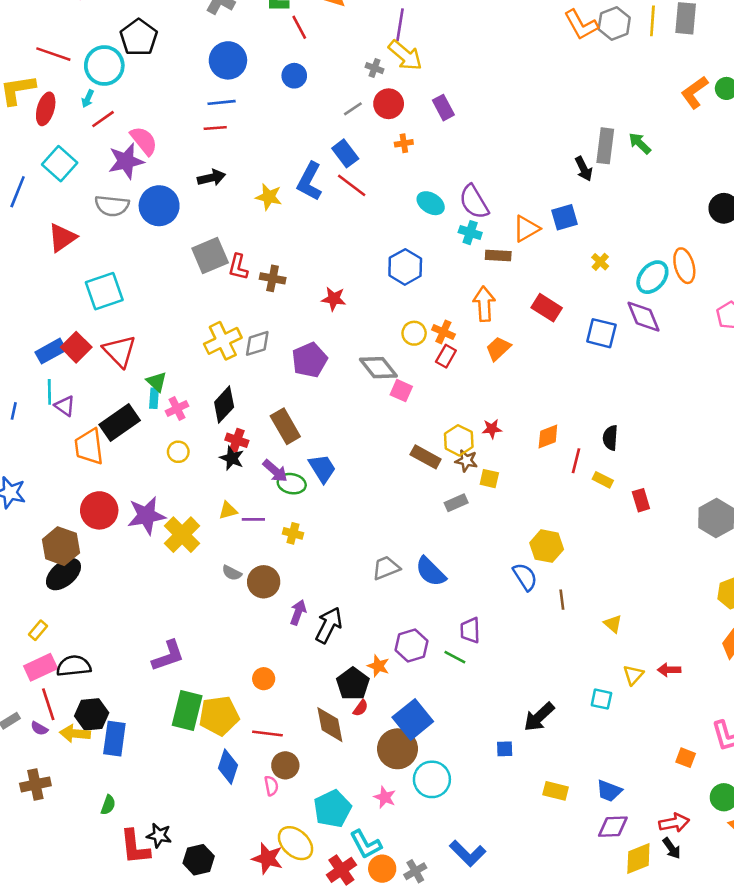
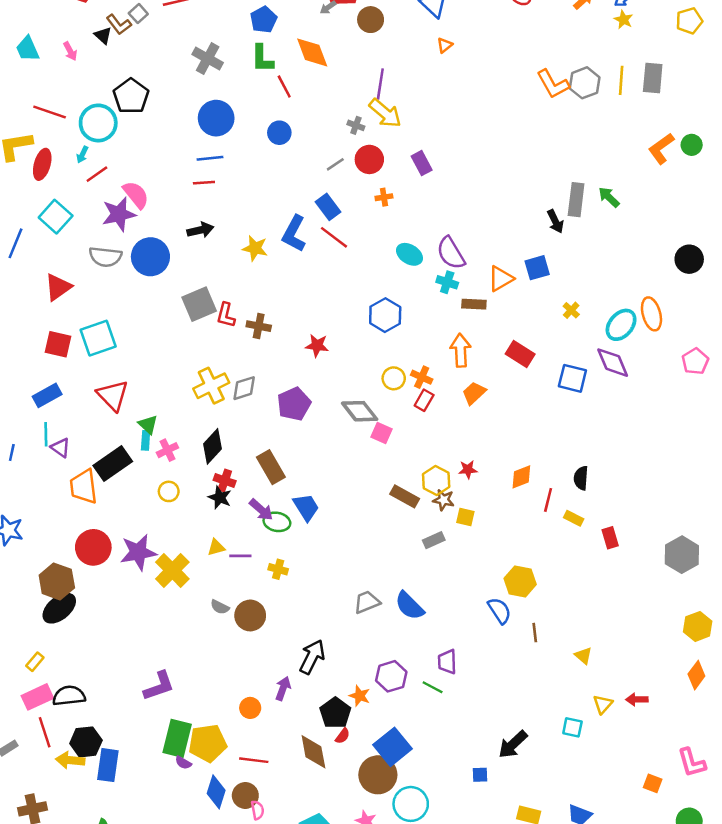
red square: (76, 347) -> (58, 344), moved, turned -32
purple arrow: (298, 612) -> (283, 688), moved
purple semicircle: (39, 728) -> (183, 763), moved
brown circle: (285, 765) -> (245, 795), moved

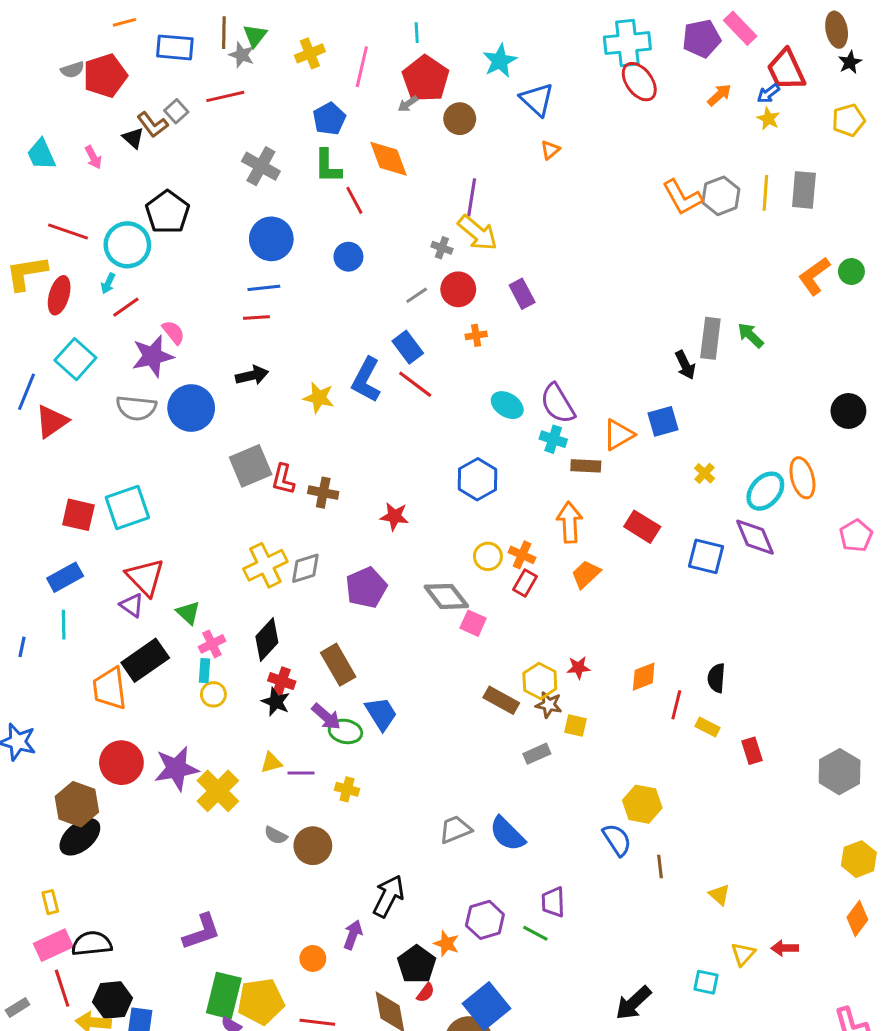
pink semicircle: (136, 195) -> (173, 332), size x0.7
red triangle: (58, 287) -> (52, 421), moved
cyan rectangle: (146, 440) -> (205, 671), moved
purple triangle: (60, 448) -> (132, 605), moved
yellow rectangle: (35, 662) -> (50, 902), turned -54

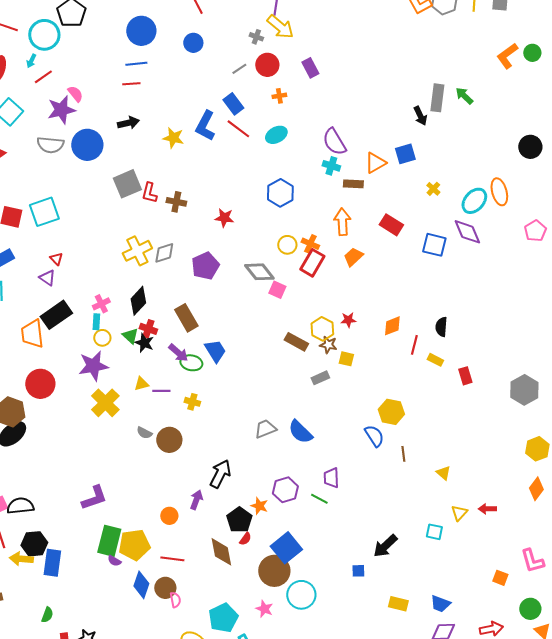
cyan ellipse: (507, 405) -> (276, 135), moved, turned -60
red triangle: (145, 577) -> (56, 259), size x0.5
red rectangle: (525, 583) -> (312, 263), size x1.5
green triangle: (188, 613) -> (130, 336), moved
purple star: (176, 769) -> (93, 366), moved

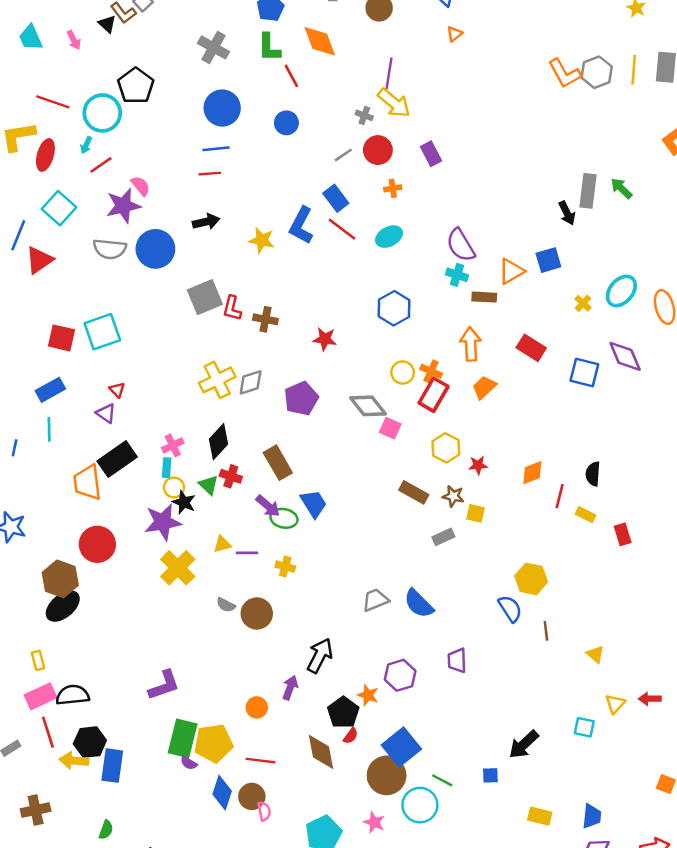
cyan ellipse: (474, 201) -> (621, 291), moved
yellow hexagon: (322, 329) -> (446, 448), moved
black star: (144, 343) -> (184, 502), moved
green line: (319, 499) -> (442, 780), moved
blue trapezoid: (440, 604) -> (592, 816), turned -105

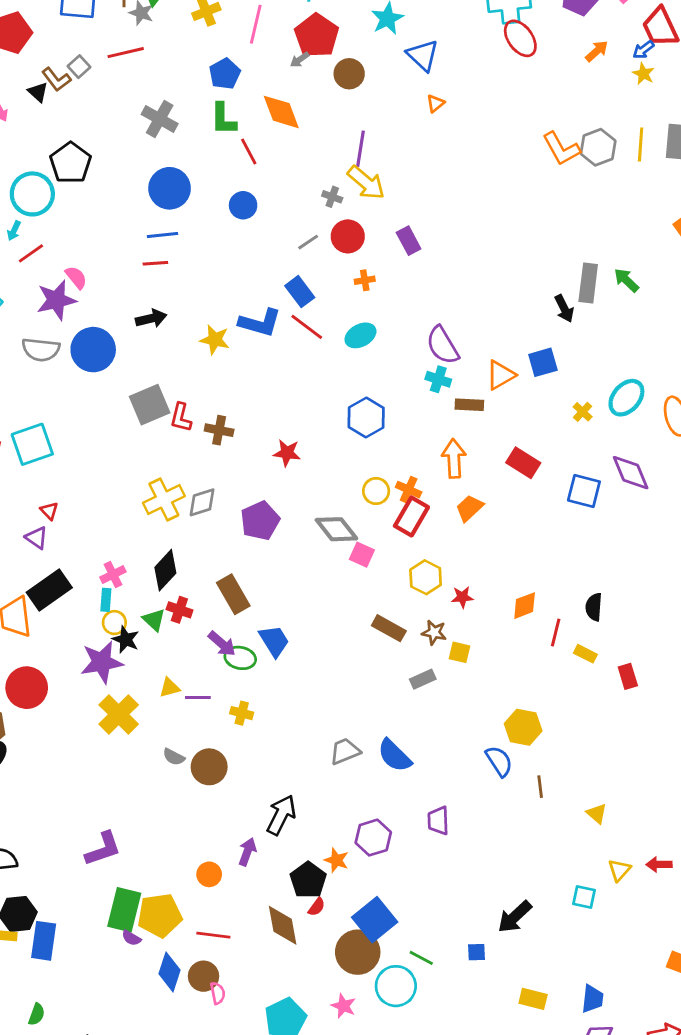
blue L-shape: (301, 225) -> (260, 323), turned -102

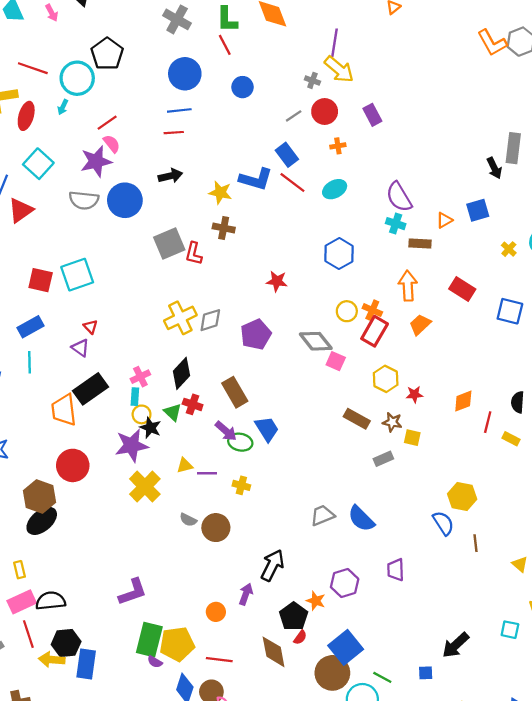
red line: (249, 152) -> (225, 45), moved
red line: (31, 253) -> (107, 123), moved
orange triangle: (501, 375) -> (444, 220), size x0.7
brown cross: (219, 430) -> (224, 228), moved

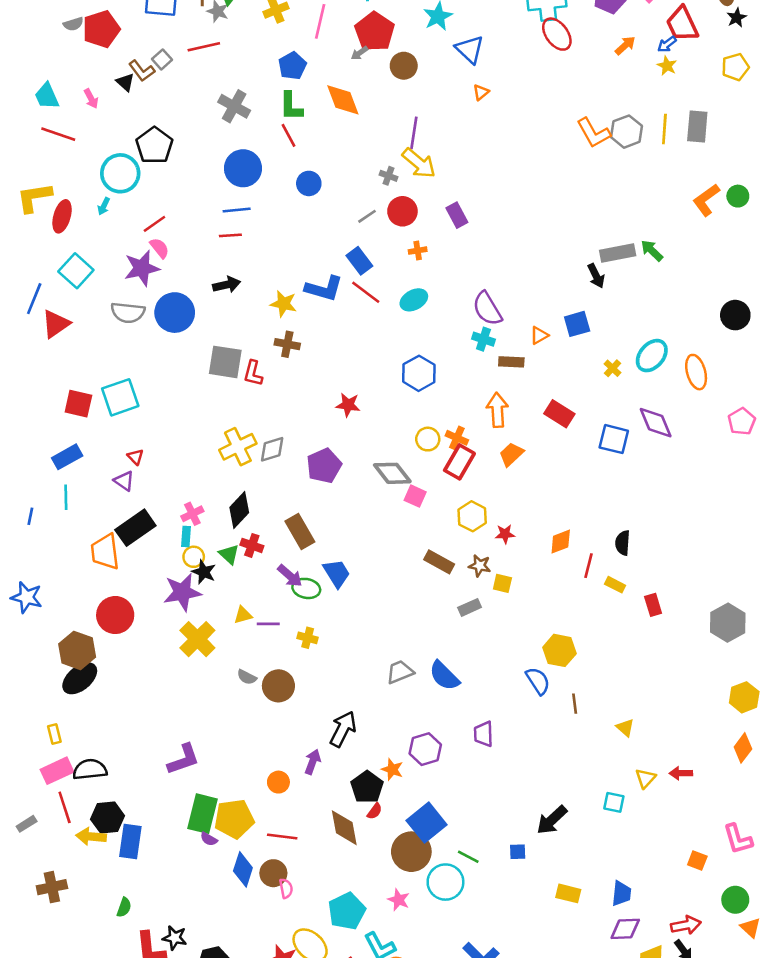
red line: (33, 68) -> (58, 134), moved
gray rectangle: (513, 148) -> (618, 253), turned 72
gray square: (169, 244) -> (225, 362), turned 32

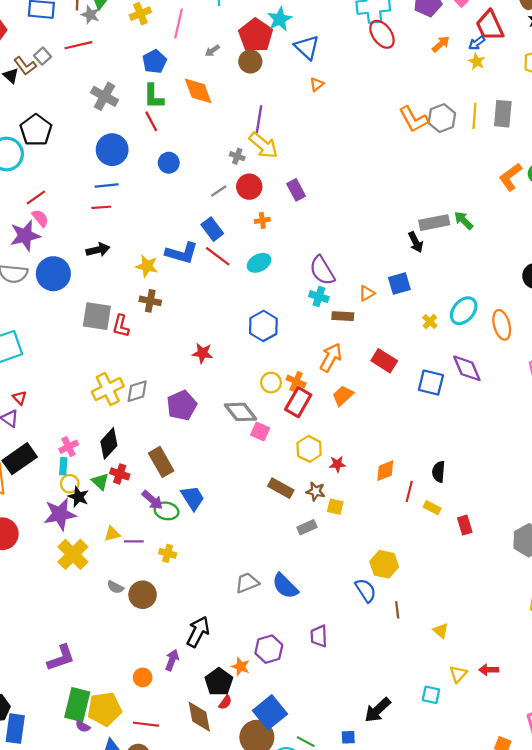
red pentagon: (375, 32) -> (256, 35), moved
orange arrow: (497, 410) -> (331, 357), turned 32

